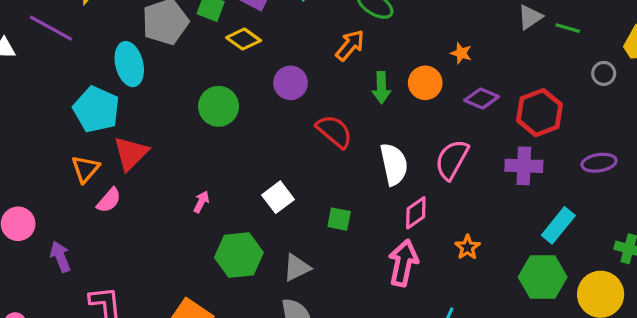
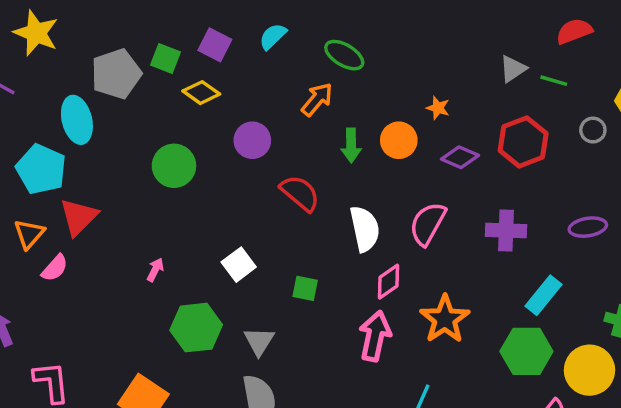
red hexagon: (539, 113) -> (523, 142), moved
orange star: (467, 247) -> (445, 319), size x1.8
gray triangle: (297, 268) -> (259, 341), turned -32

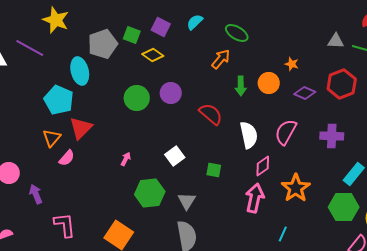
gray triangle: (513, 69) -> (336, 41), turned 36
purple circle: (252, 140) -> (171, 93), moved

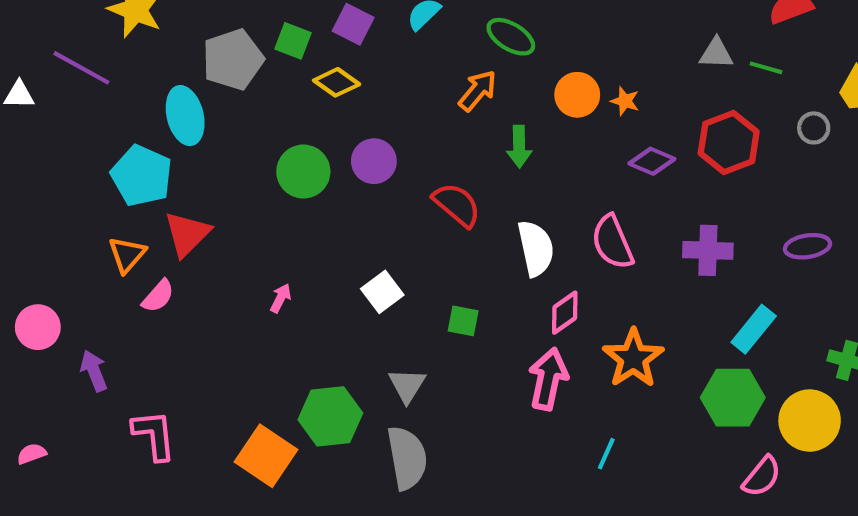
orange circle: (269, 83) -> (577, 95), moved
pink semicircle: (286, 132) -> (612, 242), turned -52
green hexagon: (150, 193) -> (330, 416), moved

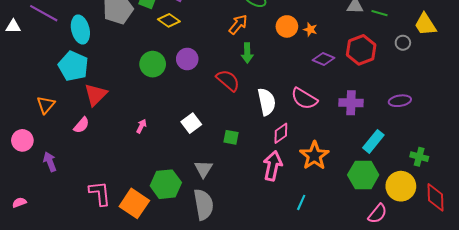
cyan ellipse: (185, 116) -> (80, 29), moved
green arrow: (519, 147) -> (247, 53), moved
pink semicircle: (612, 242) -> (304, 99), turned -36
orange triangle: (127, 255) -> (46, 105), moved
pink L-shape: (154, 435) -> (100, 193), moved

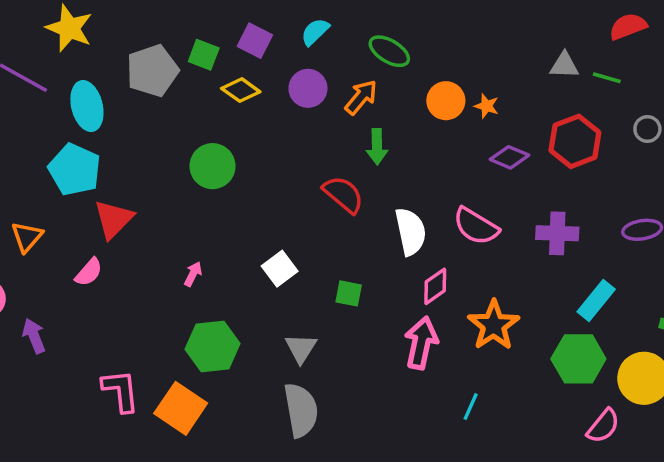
purple circle: (187, 59) -> (308, 88), moved
green hexagon: (166, 184) -> (213, 346), moved

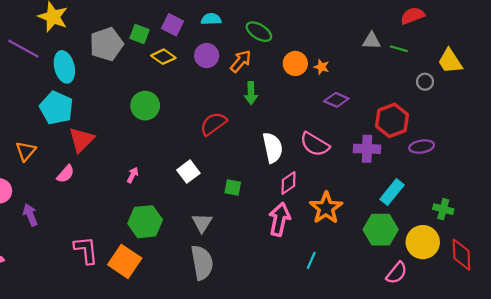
cyan semicircle: (315, 32) -> (211, 19), turned 42
red hexagon: (575, 141) -> (392, 120), moved
red semicircle: (343, 194) -> (213, 124), moved, turned -76

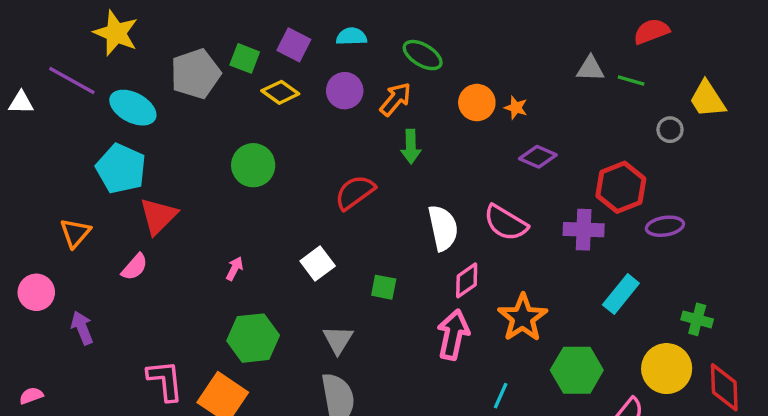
cyan ellipse: (64, 67) -> (133, 108), turned -48
green hexagon: (381, 230) -> (577, 370), moved

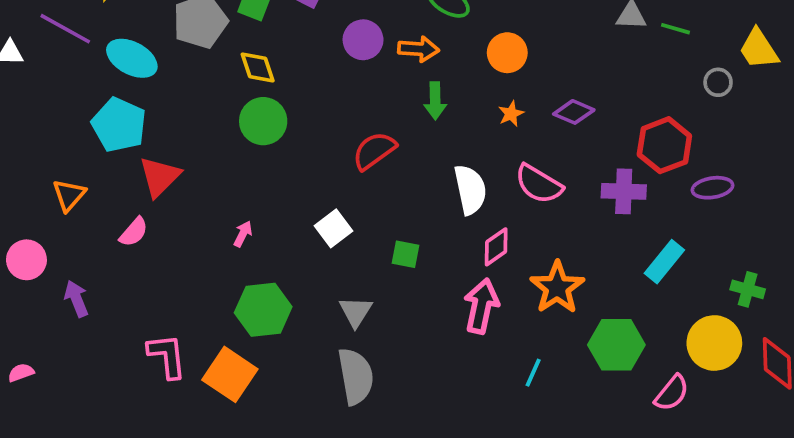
yellow diamond: (280, 92) -> (258, 68), moved, turned 36
orange arrow: (396, 99) -> (418, 49), turned 54
orange star: (516, 108) -> (511, 114), moved, turned 30

